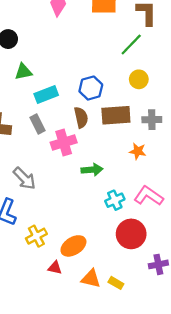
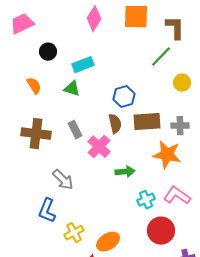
green triangle: (23, 72) -> (72, 89), moved, turned 30
yellow circle: (139, 79) -> (182, 83), moved
cyan rectangle: (46, 95) -> (83, 65), moved
pink cross: (64, 142) -> (99, 147), turned -30
orange star: (138, 151) -> (167, 155), size x1.8

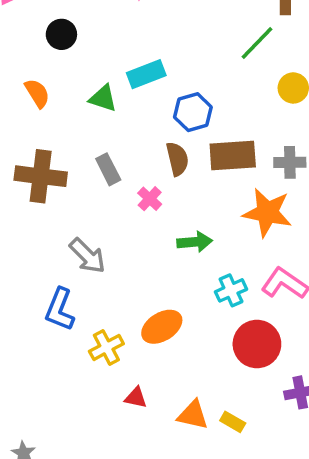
cyan rectangle: (83, 65) -> (146, 74), moved
pink cross: (99, 147) -> (150, 199), size x0.6
orange ellipse: (108, 242) -> (162, 327), moved

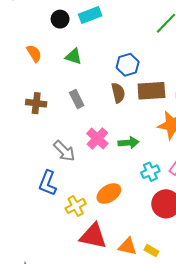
black circle: (61, 34) -> (60, 19), moved
cyan rectangle: (146, 74) -> (90, 15), moved
brown cross: (41, 176) -> (36, 103), size x0.7
pink cross: (150, 199) -> (97, 138), moved, size x1.5
red triangle: (136, 398) -> (93, 236), size x2.0

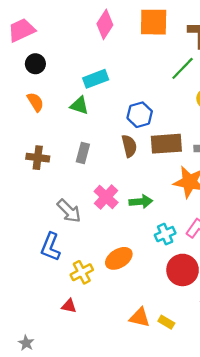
cyan rectangle: (90, 15) -> (96, 79), moved
black circle: (60, 19) -> (35, 64), moved
gray rectangle: (77, 99) -> (83, 153), turned 42
red triangle: (93, 236) -> (69, 306), moved, size x0.5

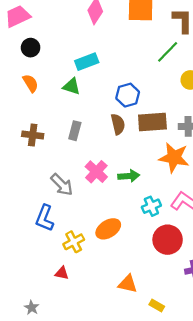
yellow rectangle: (166, 322) -> (157, 305), moved
gray star: (26, 343) -> (32, 308), moved

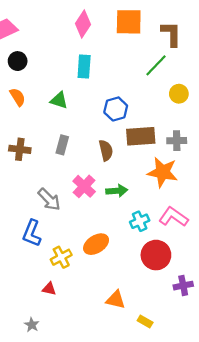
cyan rectangle: (87, 62) -> (84, 66), moved, turned -65
brown semicircle: (118, 124) -> (106, 150), moved
gray star: (32, 308) -> (32, 325), moved

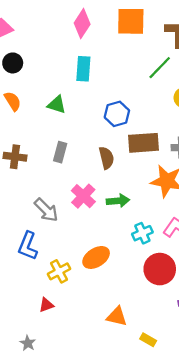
red triangle: (49, 289) -> (46, 305), turned -32

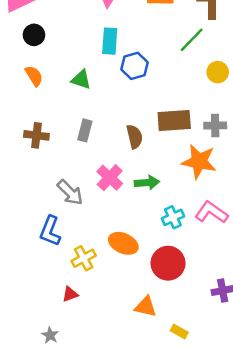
blue hexagon: (117, 114) -> (135, 66), moved
orange ellipse: (96, 257) -> (123, 243), turned 56
red circle: (160, 269) -> (168, 263), moved

